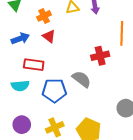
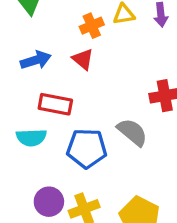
orange cross: (44, 16) -> (92, 26), moved
purple circle: (22, 125) -> (49, 202), moved

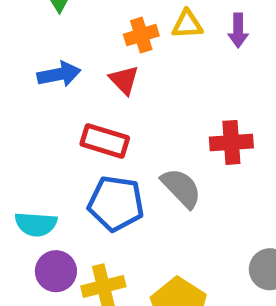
red rectangle: (55, 104) -> (105, 141), moved
cyan semicircle: (31, 137) -> (36, 224), moved

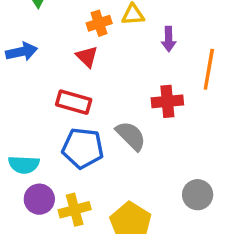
purple arrow: (238, 31) -> (169, 39), moved
blue arrow: (59, 74) -> (22, 52), moved

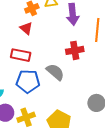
purple arrow: (169, 39) -> (73, 14), size x1.5

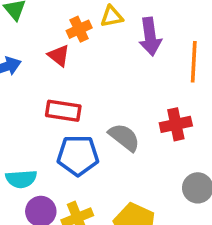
red triangle: (26, 28) -> (59, 55), moved
red cross: (75, 50) -> (176, 124), moved

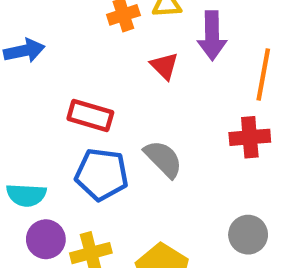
red triangle: (59, 55) -> (164, 66), moved
red cross: (176, 124) -> (250, 137), moved

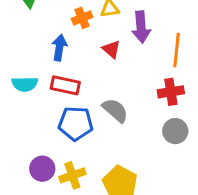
blue arrow: (24, 51) -> (59, 48), moved, turned -65
cyan semicircle: (26, 195) -> (25, 84), moved
gray circle: (248, 235) -> (175, 131), moved

